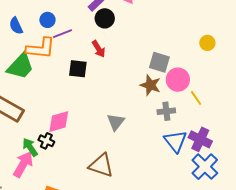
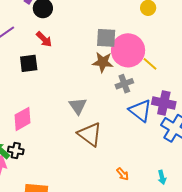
pink circle: (178, 80) -> (128, 50), size x1.4
black cross: (46, 141) -> (16, 150), moved
brown triangle: (101, 165) -> (90, 134), moved, turned 32

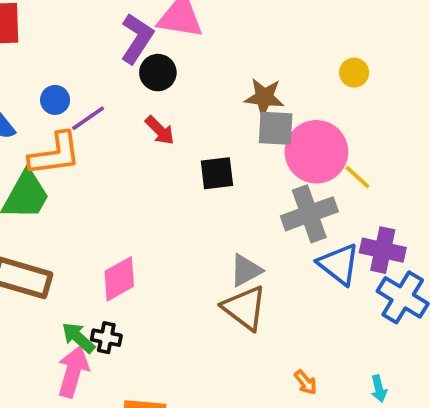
brown star: (103, 62) -> (264, 97), moved
black square: (29, 63) -> (217, 173), moved
gray cross: (124, 84) -> (309, 214), size x1.6
gray triangle: (78, 106) -> (246, 270), moved, turned 36

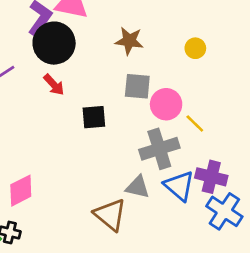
black circle: (158, 73) -> (54, 43), size x1.6
brown star: (264, 97) -> (129, 41), moved
pink circle: (316, 152) -> (166, 104), size x0.7
gray triangle: (246, 270) -> (138, 187), moved, turned 40

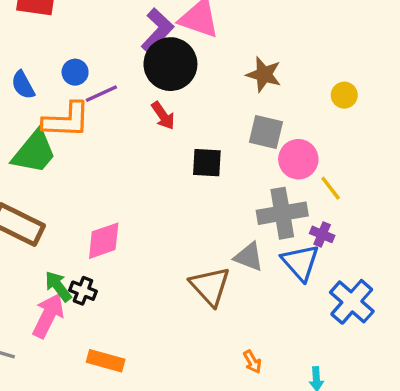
purple cross: (211, 177) -> (322, 234), moved, size x0.6

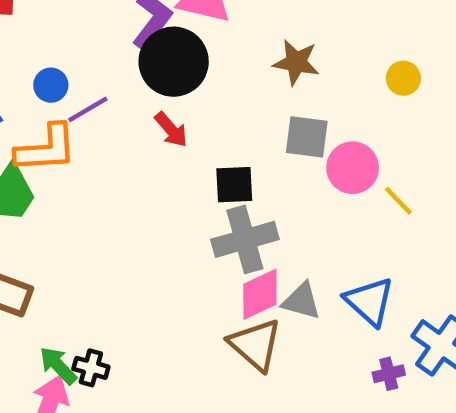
gray cross: (282, 213) -> (245, 239), moved
purple cross: (322, 234) -> (389, 374), moved, turned -30
pink diamond: (104, 241) -> (260, 294), moved

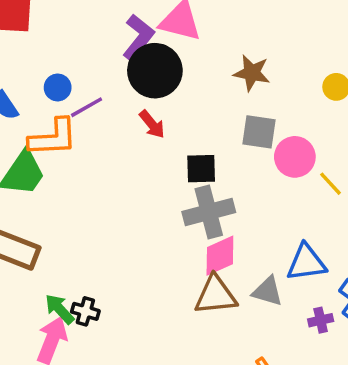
gray triangle: (302, 301) -> (268, 291), moved
blue triangle: (369, 301) -> (306, 263), turned -51
brown triangle: (255, 345) -> (216, 295), turned -48

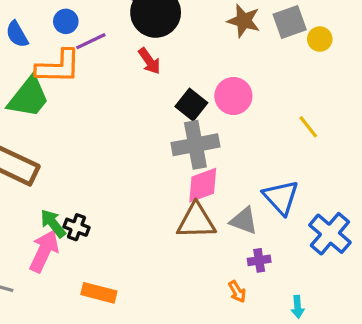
gray square: (259, 132) -> (290, 22), moved, turned -32
pink circle: (295, 157) -> (233, 96), moved
black square: (201, 169) -> (191, 105), turned 36
blue triangle: (306, 263) -> (281, 197), turned 51
purple cross: (321, 320) -> (259, 260), moved

